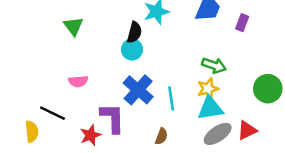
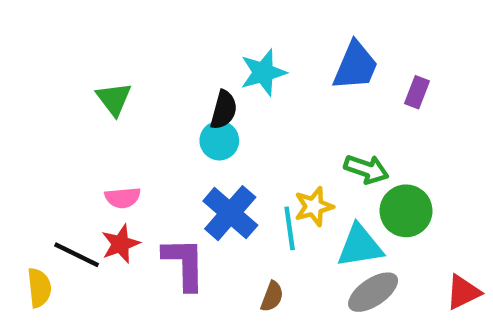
yellow star: (208, 89) -> (314, 206), moved
green circle: (268, 89) -> (406, 211), moved
red triangle: (247, 130) -> (463, 292), moved
red star: (90, 135) -> (120, 244), moved

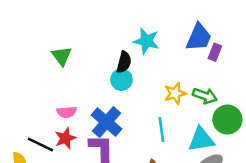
cyan star: (263, 72) -> (146, 41), turned 30
purple rectangle: (417, 92) -> (215, 52), moved
yellow star: (314, 206) -> (175, 93), moved
blue cross: (230, 213) -> (107, 122), moved

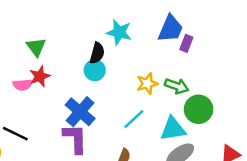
pink semicircle: (67, 112) -> (23, 85), moved
cyan line: (161, 129) -> (134, 119), turned 55
red star: (65, 138) -> (40, 76), moved

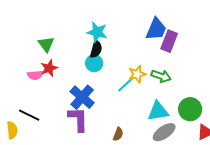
cyan star: (119, 32) -> (97, 32), moved
purple rectangle: (186, 43) -> (169, 41), size x1.5
green circle: (199, 109) -> (190, 109), moved
cyan line: (134, 119) -> (126, 84), moved

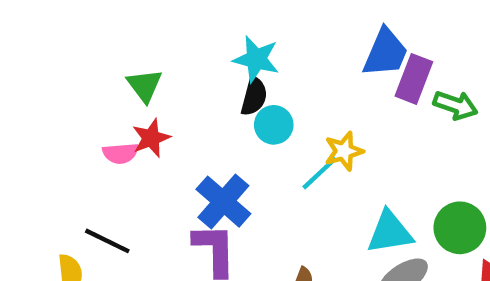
cyan circle: (94, 63) -> (274, 125), moved
green arrow: (161, 76) -> (455, 105), moved

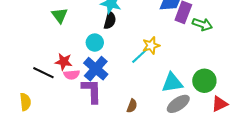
cyan circle: (274, 125) -> (95, 43), moved
red star: (151, 138) -> (64, 62), moved, turned 30
pink semicircle: (120, 153) -> (72, 75), moved
black line: (107, 241) -> (43, 73), moved

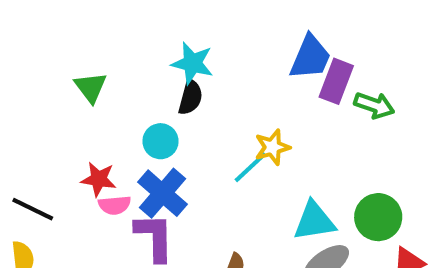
black line: (43, 73) -> (33, 209), moved

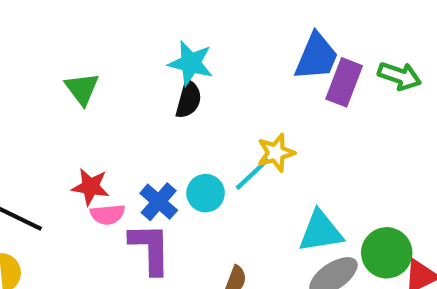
green arrow: (374, 105) -> (399, 76), moved
cyan circle: (160, 141) -> (206, 193), moved
blue cross: (162, 193) -> (159, 202), size x0.7
green circle: (378, 217) -> (387, 253), moved

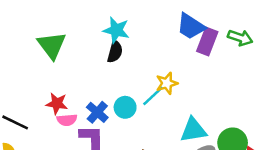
blue trapezoid: (316, 57) -> (191, 26), turned 100
green triangle: (82, 89) -> (52, 45), size x1.4

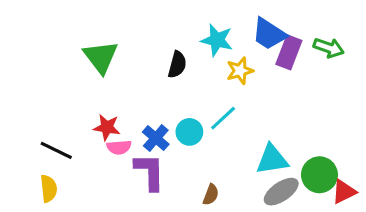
cyan star: (116, 30) -> (217, 40), moved
yellow star: (167, 83) -> (240, 71), moved

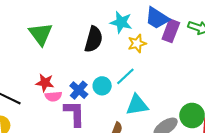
black semicircle: (177, 65) -> (94, 39), size x1.4
cyan triangle: (272, 159) -> (137, 105), moved

